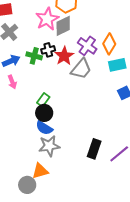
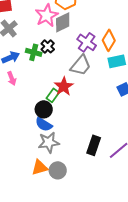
black cross: (48, 50) -> (48, 46), turned -32
red star: (64, 56) -> (64, 86), moved
green rectangle: (43, 100) -> (53, 95), moved
gray circle: (27, 185) -> (58, 170), moved

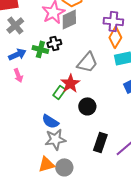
purple cross: (87, 42) -> (113, 21), moved, turned -30
black cross: (48, 46) -> (54, 43), turned 32
black circle: (44, 109) -> (87, 106), moved

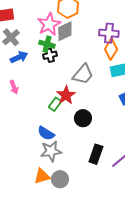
green cross: (40, 49) -> (47, 44), moved
blue arrow: (17, 54) -> (19, 57), moved

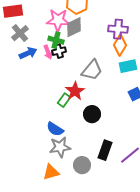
pink star: (49, 24) -> (58, 20), turned 30
pink arrow: (14, 87) -> (48, 52), moved
gray circle: (60, 179) -> (82, 165), moved

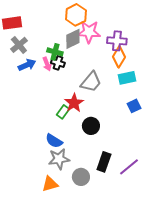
pink star: (58, 20) -> (89, 32), moved
black cross: (59, 51) -> (58, 63), turned 32

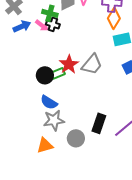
pink arrow: (47, 64) -> (42, 25), turned -32
gray trapezoid: (91, 82) -> (92, 64), moved
green rectangle: (63, 112) -> (58, 73), turned 32
black circle: (91, 126) -> (45, 75), moved

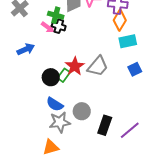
blue arrow: (22, 26) -> (26, 49), moved
green rectangle: (58, 73) -> (64, 75), turned -32
gray circle: (76, 138) -> (82, 111), moved

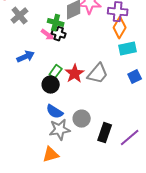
green rectangle: (64, 75) -> (56, 72), moved

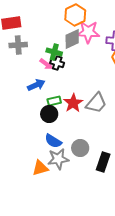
gray cross: (20, 16) -> (18, 45), turned 36
blue arrow: (26, 57) -> (36, 85), moved
green rectangle: (56, 72) -> (54, 101), turned 40
orange triangle: (51, 155) -> (40, 168), moved

